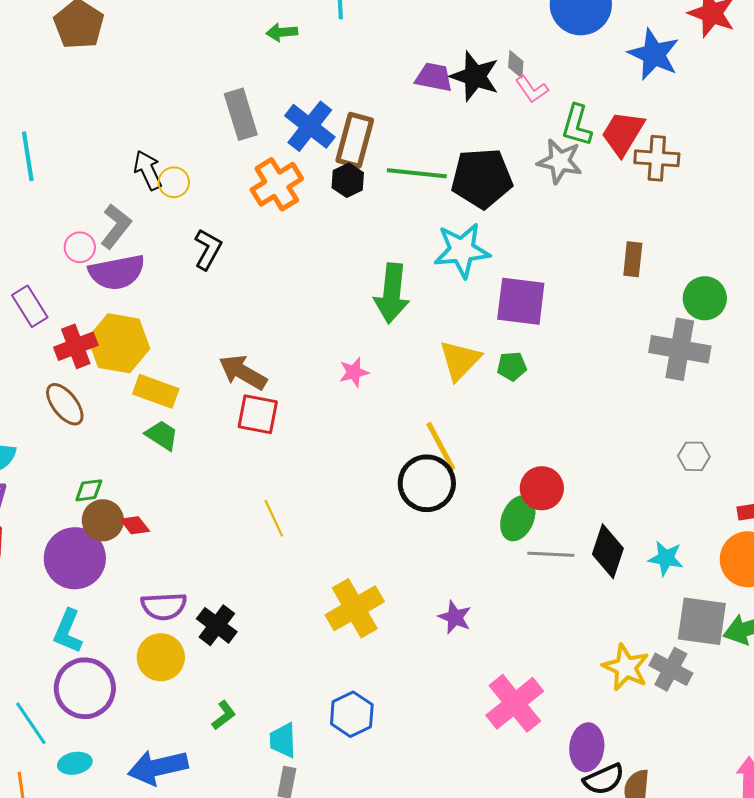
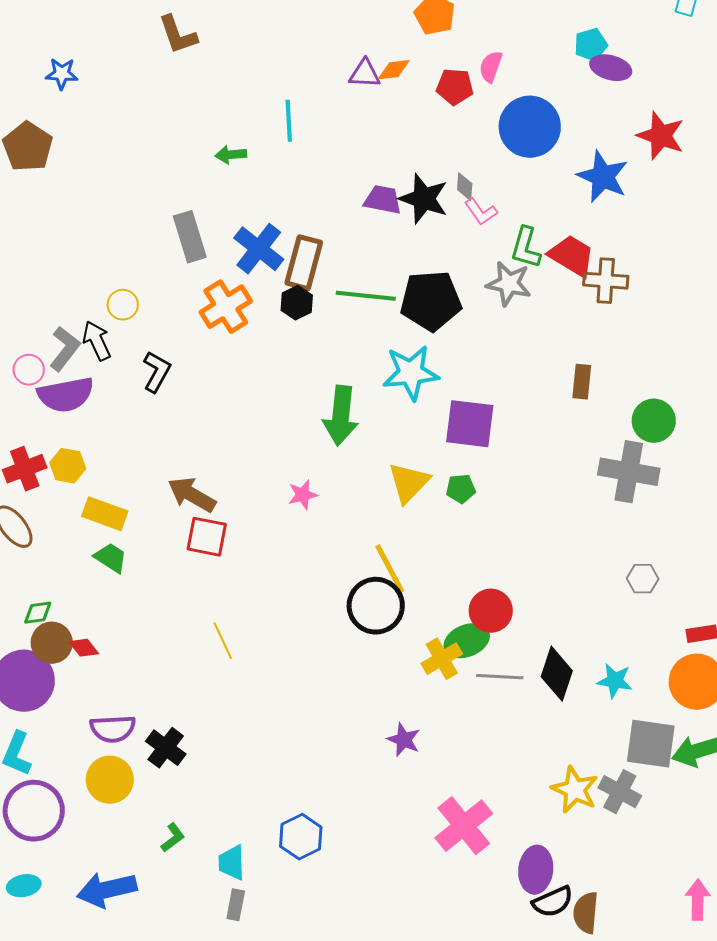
red trapezoid: (623, 133) -> (572, 256), turned 90
black arrow: (148, 170) -> (97, 341), moved
yellow hexagon: (119, 343) -> (68, 466), size x0.6
green ellipse: (518, 518) -> (467, 641), turned 45
yellow cross: (355, 608) -> (442, 659), moved, size x0.7

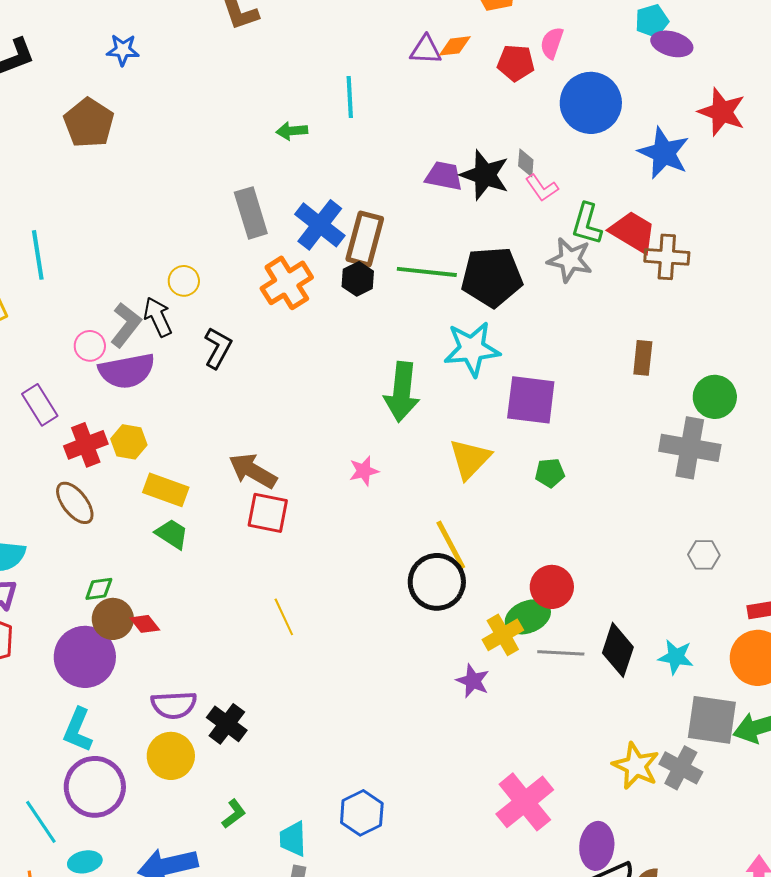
green pentagon: (461, 489) -> (550, 473), moved
purple star: (404, 740) -> (473, 681), moved

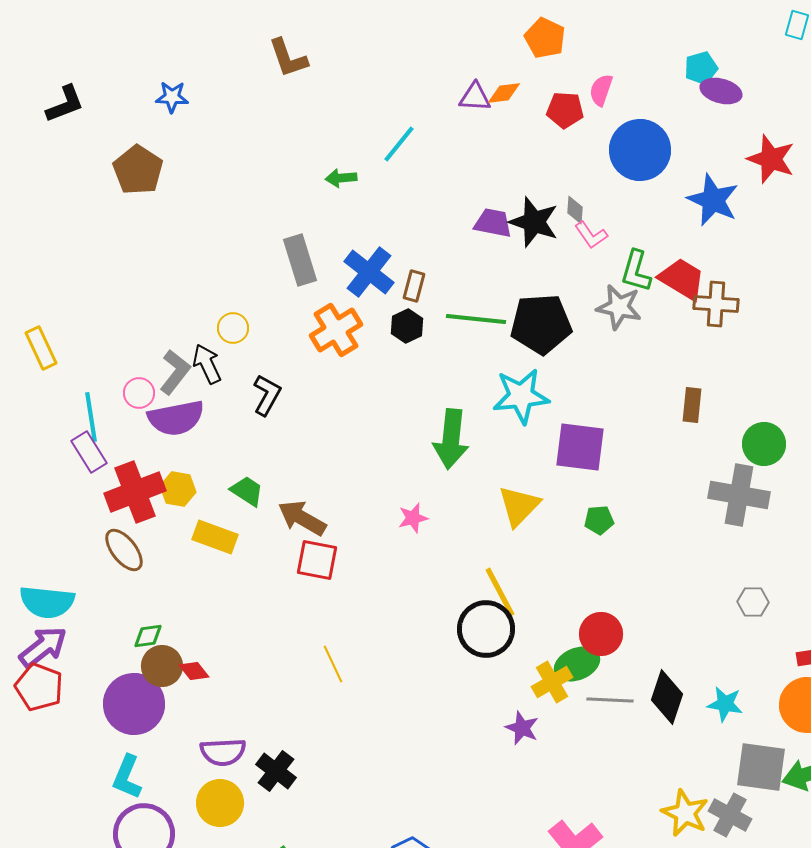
cyan line: (350, 97) -> (399, 144), turned 42
brown rectangle: (365, 239) -> (414, 286), size x0.6
cyan line: (38, 255) -> (91, 417), moved
red cross: (86, 445) -> (135, 492), size x1.4
green trapezoid: (172, 534) -> (247, 491), moved

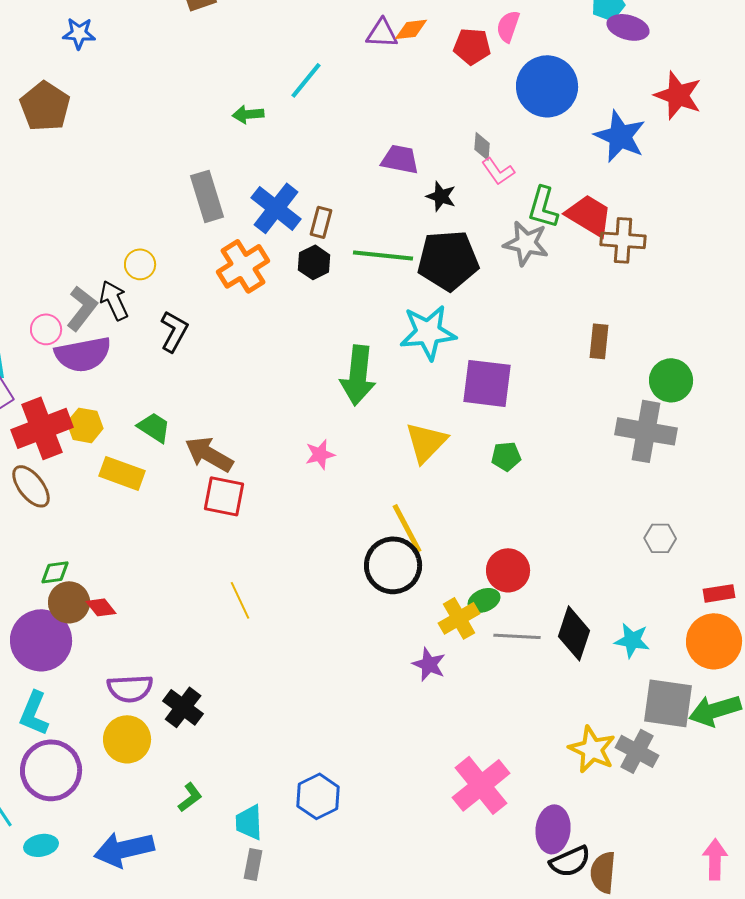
black star: (534, 222) -> (441, 196), moved, size x0.6
green ellipse: (577, 664) -> (484, 600), size x0.7

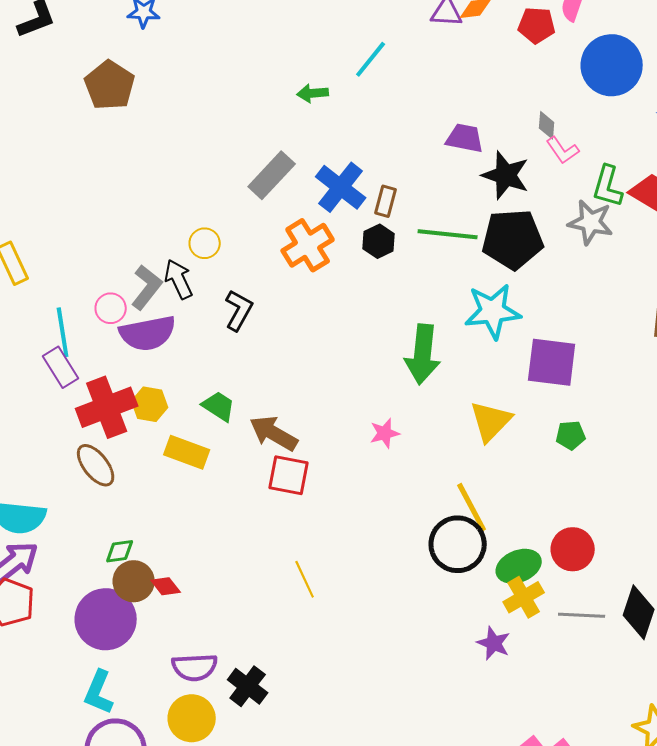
gray rectangle: (207, 196) -> (272, 175), turned 60
black star: (441, 196) -> (506, 175), size x1.6
green ellipse: (484, 600) -> (519, 566), moved, size x1.4

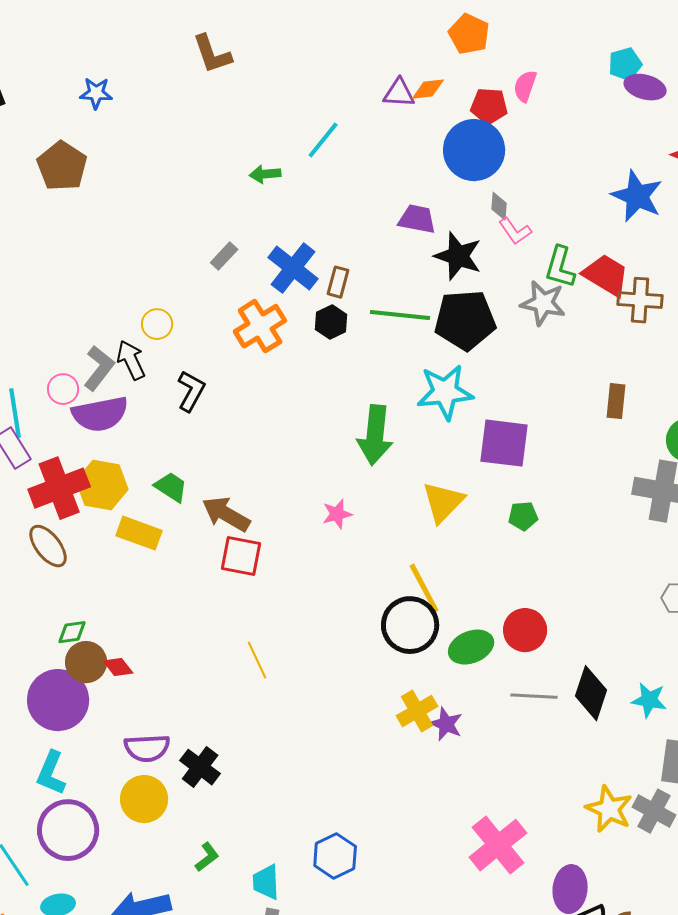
blue circle: (612, 65) -> (474, 150), moved
gray rectangle: (272, 175) -> (224, 256), size x0.6
yellow hexagon: (150, 404) -> (102, 485), size x1.4
yellow cross: (524, 597) -> (417, 711), moved

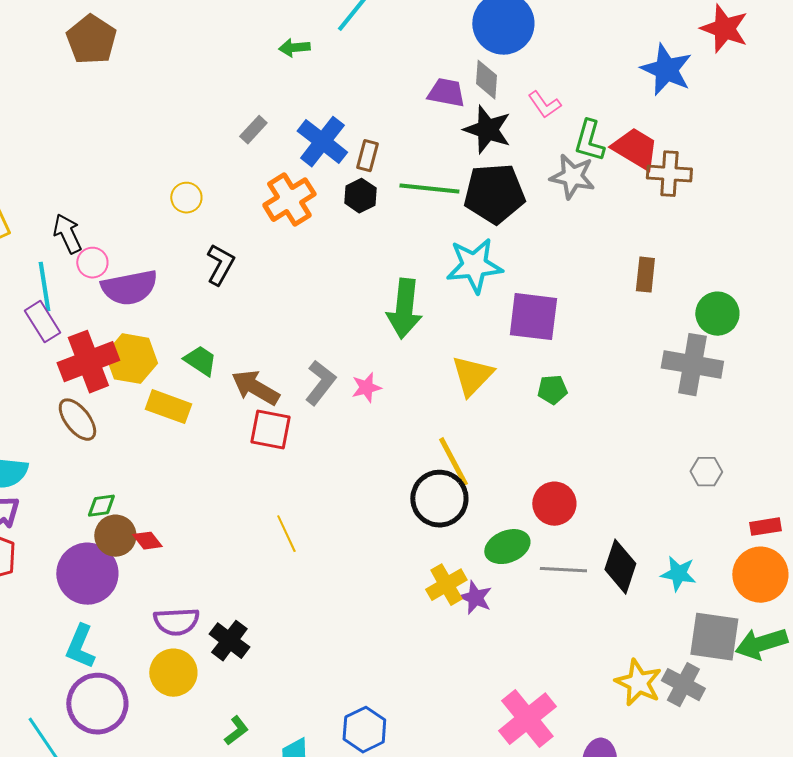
gray diamond: (499, 206) -> (486, 80), moved, size x1.4
black arrow: (131, 360) -> (67, 234), moved
gray L-shape: (99, 368) -> (320, 383), moved
green ellipse: (471, 647) -> (507, 547), moved

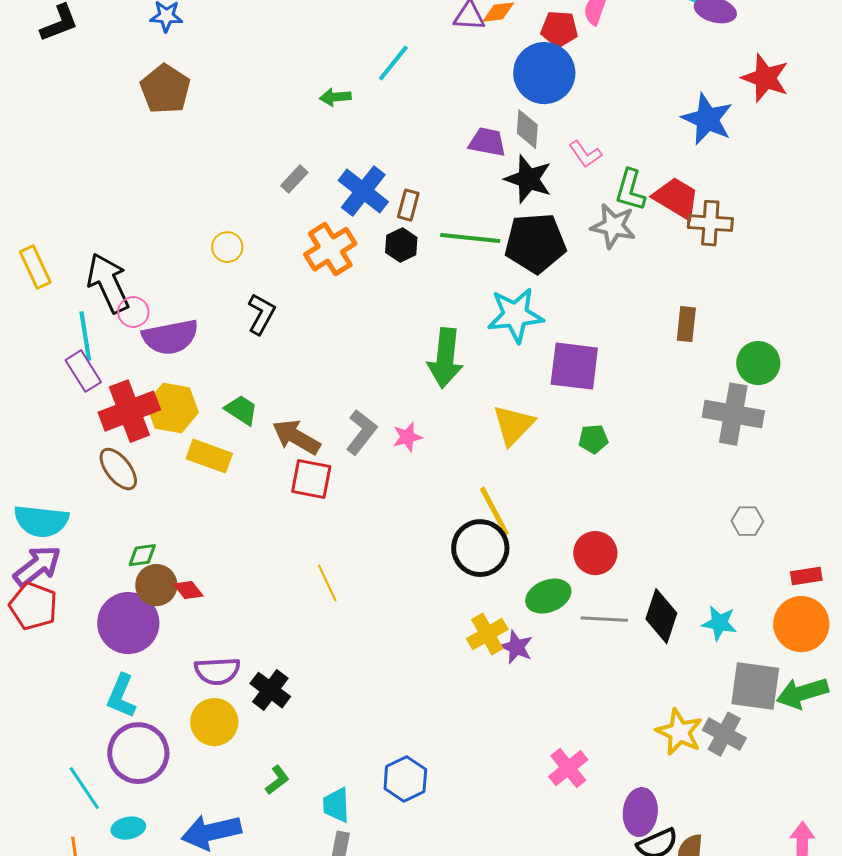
brown pentagon: (91, 40) -> (165, 89), moved
black arrow: (67, 234) -> (108, 283), size x1.5
pink cross: (527, 719) -> (568, 768), size x0.7

